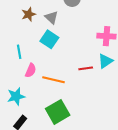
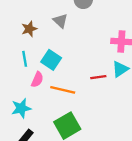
brown star: (29, 14) -> (29, 29), moved
cyan square: (49, 39) -> (51, 60), moved

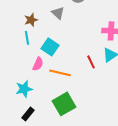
cyan line: (25, 59) -> (27, 38), moved
red line: (98, 77) -> (91, 62), turned 72

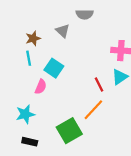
orange line: (60, 73) -> (93, 110), moved, turned -60
black rectangle: (28, 114) -> (30, 142), turned 64

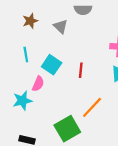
brown star: (33, 38) -> (30, 21), moved
red line: (99, 85) -> (81, 70), moved, turned 32
cyan star: (25, 114) -> (22, 101), moved

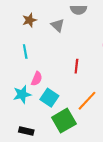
cyan square: (52, 65) -> (49, 98), moved

